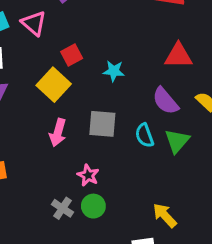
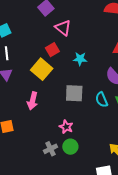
pink triangle: (34, 23) -> (63, 28), moved
pink arrow: (58, 133) -> (33, 101), moved
gray cross: (62, 208) -> (50, 149), turned 32

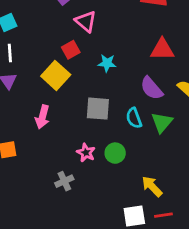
green circle: (70, 147) -> (115, 153), moved

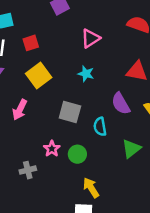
pink triangle: (86, 21) -> (91, 38), moved, turned 36
red square: (71, 50) -> (31, 43), moved
green triangle: (162, 122) -> (131, 149), moved
yellow arrow: (152, 186) -> (91, 188), moved

